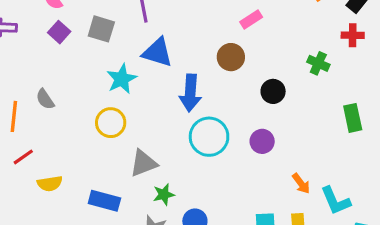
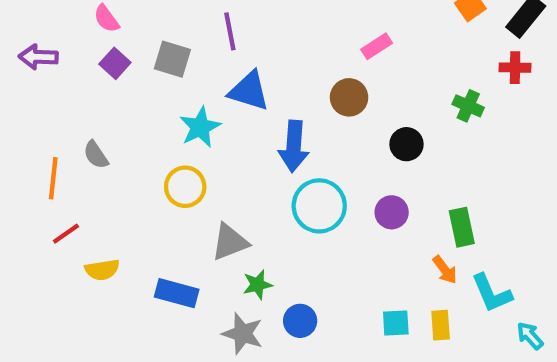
green rectangle: (353, 118) -> (462, 227), moved

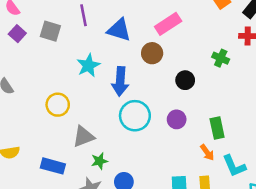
pink rectangle: (377, 46) -> (168, 24), size x1.5
blue triangle: (249, 91) -> (119, 30), moved
cyan star: (200, 127) -> (88, 65), moved

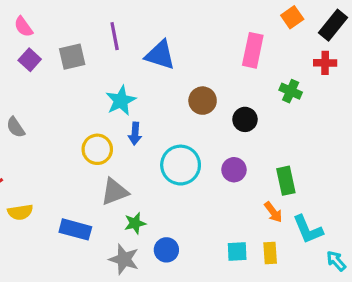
pink rectangle: (168, 24) -> (253, 50), moved, turned -45
gray square: (50, 31) -> (72, 57), turned -30
brown circle: (152, 53) -> (203, 101), moved
blue arrow: (120, 81) -> (135, 134), moved, size x0.6
yellow circle: (58, 105) -> (97, 149), moved

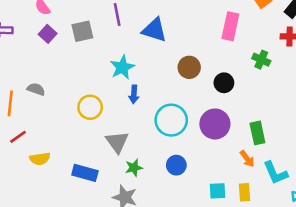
gray semicircle: (16, 127) -> (36, 89), turned 144
yellow circle: (97, 149) -> (90, 107), moved
purple circle: (234, 170) -> (215, 124), size x1.5
gray triangle: (115, 192) -> (117, 142), turned -45
blue circle: (166, 250) -> (176, 165), moved

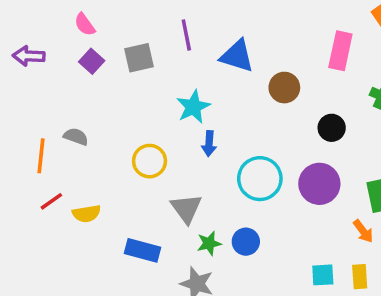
brown circle: (189, 67) -> (284, 88), moved
yellow semicircle: (40, 159) -> (86, 214), moved
blue circle: (176, 165) -> (246, 242), moved

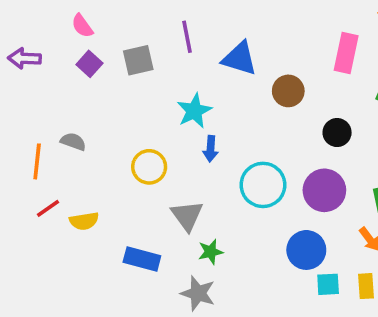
blue circle: (246, 242) -> (306, 250), moved, size x1.4

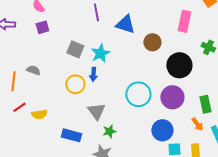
gray square: (138, 60) -> (75, 49), moved, turned 36
purple square: (89, 64) -> (42, 27), turned 32
black circle: (337, 133) -> (179, 65), size x1.6
blue arrow: (211, 149) -> (93, 74), moved

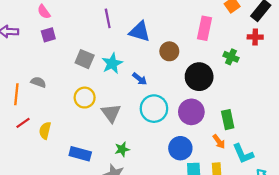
blue arrow: (93, 74) -> (140, 79), moved, turned -56
gray triangle: (96, 111) -> (111, 113), moved
yellow semicircle: (39, 114) -> (45, 131), turned 112

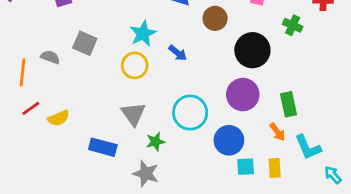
gray square: (85, 59) -> (85, 43), moved
yellow circle: (85, 98) -> (135, 65), moved
cyan circle: (154, 109) -> (190, 113), moved
gray triangle: (111, 113) -> (133, 114), moved
yellow semicircle: (45, 131) -> (58, 118), turned -126

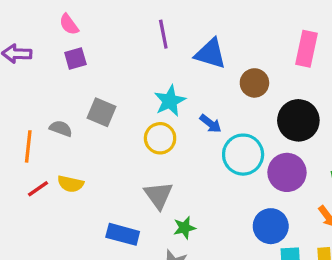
cyan circle: (190, 113) -> (243, 155), moved
yellow semicircle: (58, 118) -> (71, 184), moved, turned 35

